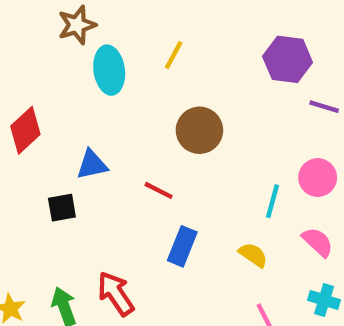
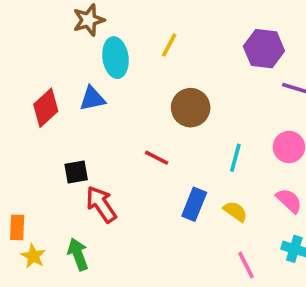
blue triangle: (92, 165) -> (92, 99), moved
cyan line: (272, 201) -> (235, 158), moved
blue rectangle: (182, 246) -> (194, 204), moved
red arrow: (116, 294) -> (101, 204), moved

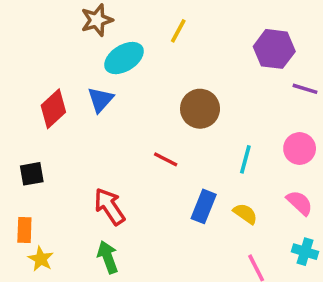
yellow line: (169, 45) -> (178, 31), moved
cyan ellipse: (115, 58) -> (124, 58), turned 66
blue triangle: (92, 99) -> (100, 100), turned -36
black square: (76, 172) -> (32, 174), moved
green arrow: (78, 254) -> (108, 257), moved

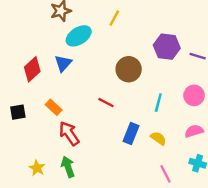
purple hexagon: (274, 49) -> (167, 47), moved
pink semicircle: (300, 203) -> (194, 131), turned -60
orange rectangle: (24, 230) -> (54, 107), moved, turned -49
yellow star: (41, 259) -> (37, 168), moved

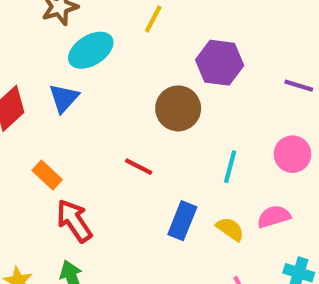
purple hexagon: (167, 47) -> (220, 63), moved
pink semicircle: (194, 131) -> (274, 217), moved

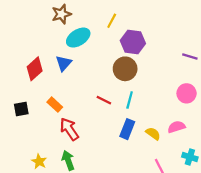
purple hexagon: (220, 63) -> (133, 42), moved
cyan line: (230, 167) -> (130, 100), moved

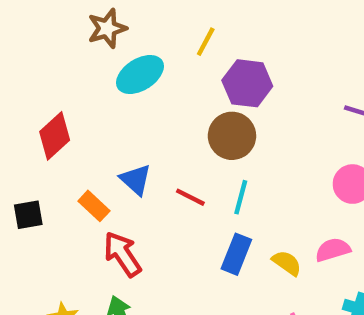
blue triangle: (64, 63) -> (136, 180), moved, turned -30

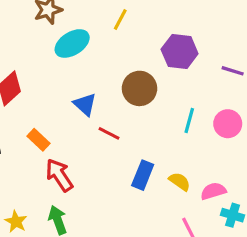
purple hexagon: (247, 83) -> (180, 52), moved
blue triangle: (136, 180) -> (85, 104), moved
cyan line: (241, 197) -> (189, 121), moved
pink semicircle: (333, 250) -> (213, 191), moved

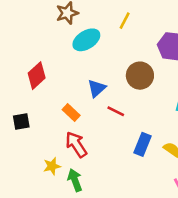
blue triangle: (85, 104) -> (97, 88), turned 36
orange rectangle: (38, 140) -> (71, 113), moved
yellow star: (16, 222) -> (52, 166), moved, turned 30

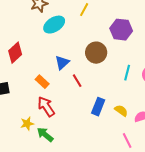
red line: (116, 111) -> (77, 81), turned 32
green arrow: (75, 180) -> (45, 135), turned -30

